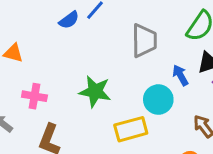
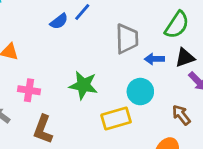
blue arrow: (180, 75) -> (154, 59), moved, turned -60

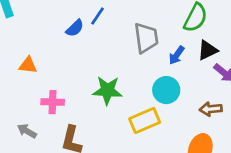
blue arrow: (154, 59) -> (177, 55), turned -48
brown arrow: (181, 115) -> (211, 109), turned -50

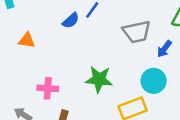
gray trapezoid: (146, 38) -> (137, 32), turned 84
orange triangle: (28, 65) -> (27, 40), moved

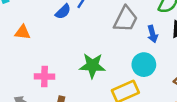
gray trapezoid: (137, 32) -> (126, 19), turned -48
blue arrow: (164, 49) -> (153, 34), turned -49

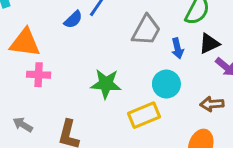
orange triangle: (23, 32) -> (25, 43), size x1.6
pink cross: (44, 76) -> (39, 75), moved

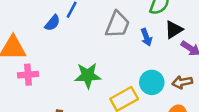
cyan circle: (166, 84) -> (152, 82), moved

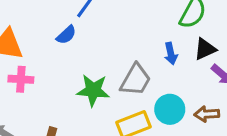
blue semicircle: (52, 23) -> (66, 35), moved
gray trapezoid: (117, 25) -> (135, 80), moved

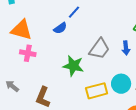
gray trapezoid: (135, 80) -> (99, 49), moved

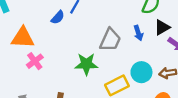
blue semicircle: (60, 28) -> (58, 17), moved
pink cross: (28, 53) -> (35, 61), turned -35

